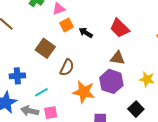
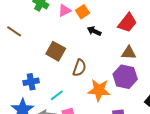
orange square: (67, 25) -> (83, 12), moved
red trapezoid: (120, 28) -> (127, 23), turned -90

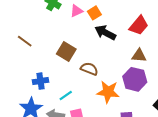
brown line: (14, 31) -> (25, 41), moved
black arrow: (94, 31) -> (105, 33), size x1.5
brown semicircle: (79, 68) -> (89, 69), turned -90

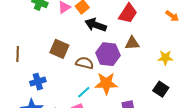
brown line: (25, 41) -> (18, 54), moved, turned 63
purple hexagon: (135, 79) -> (108, 54), moved
cyan line: (66, 95) -> (84, 92), moved

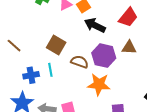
brown line: (18, 54) -> (14, 46), turned -56
cyan line: (84, 92) -> (50, 70), moved, turned -64

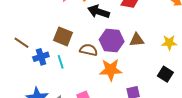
brown triangle: (129, 47) -> (137, 40), moved
blue cross: (31, 75) -> (41, 57), moved

